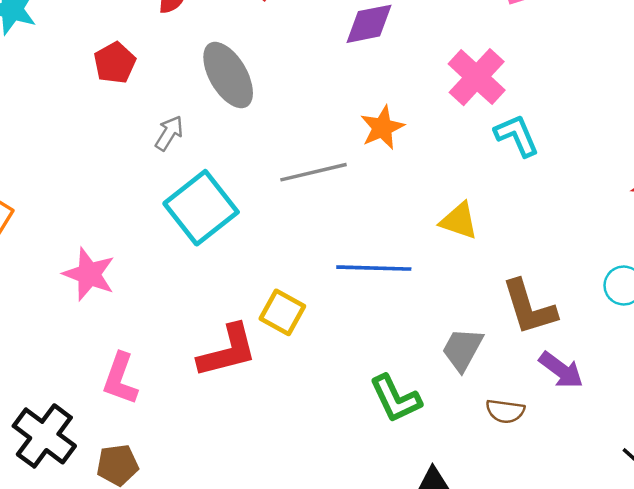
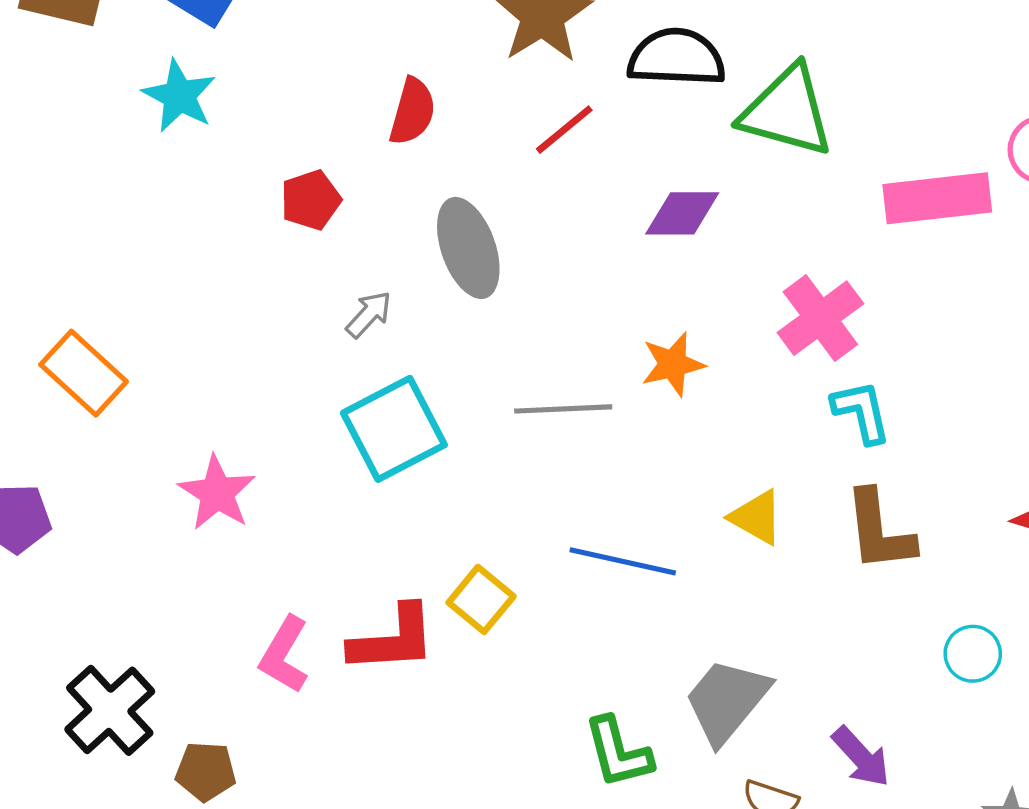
brown L-shape: (529, 307) -> (879, 531), moved
gray trapezoid: (463, 349) -> (727, 701), size x1.4
pink L-shape: (120, 379) -> (284, 655), moved

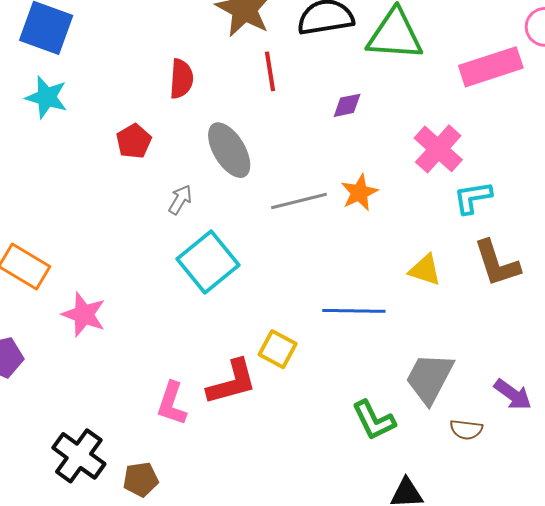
red line: (564, 130) -> (270, 71), turned -48
purple diamond: (682, 213) -> (347, 105), size x0.7
gray line: (563, 409) -> (299, 201), moved
cyan L-shape: (861, 412) -> (473, 198), turned -75
pink star: (217, 493) -> (84, 315), moved

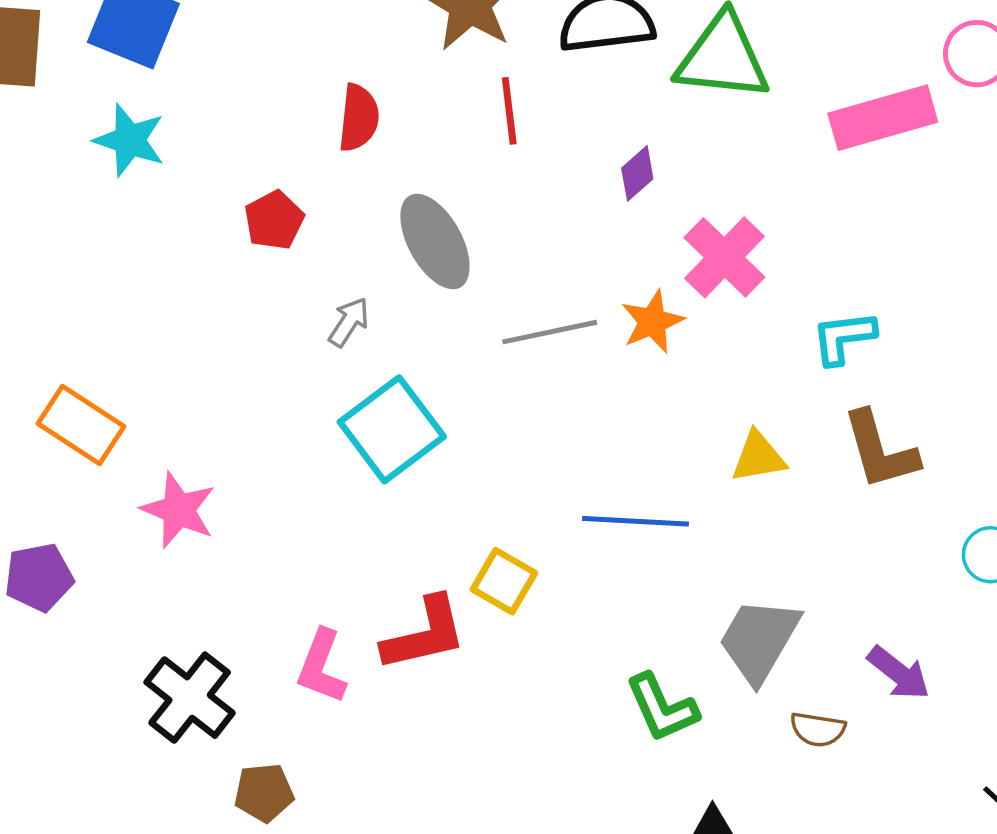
purple diamond: (347, 105) -> (637, 173), turned -32
pink cross: (438, 149) -> (724, 257), moved
yellow triangle: (425, 270) -> (758, 457), turned -30
black cross: (79, 456) -> (190, 698), moved

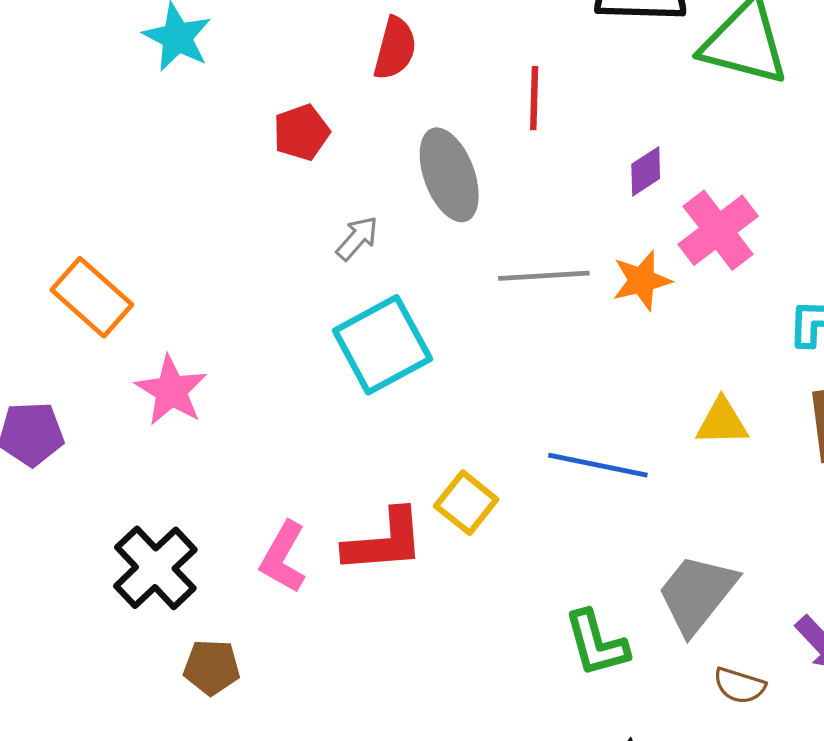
red line: (509, 111) -> (534, 98), moved
purple diamond: (637, 173) -> (646, 171), moved

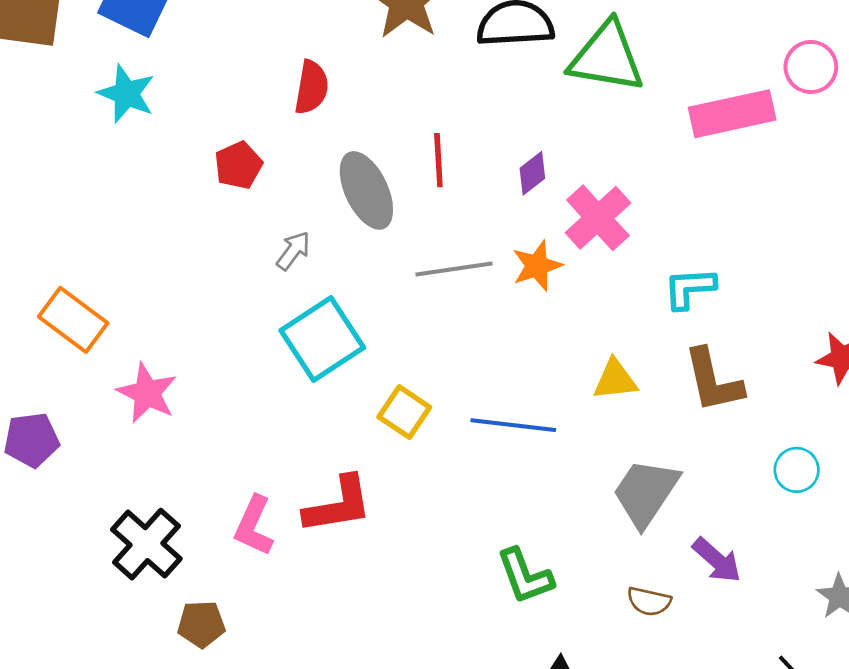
red line: (534, 98) -> (438, 160), moved
yellow square: (466, 503) -> (404, 412), moved
gray trapezoid: (697, 594) -> (646, 492), moved

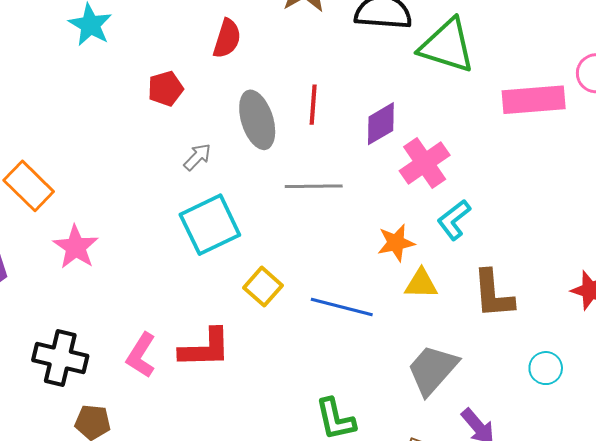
purple diamond: (532, 173) -> (381, 124), size x1.4
orange star: (537, 266) -> (396, 243), moved
cyan L-shape: (690, 288) -> (454, 220), moved, turned -42
black cross: (146, 544) -> (60, 358), turned -36

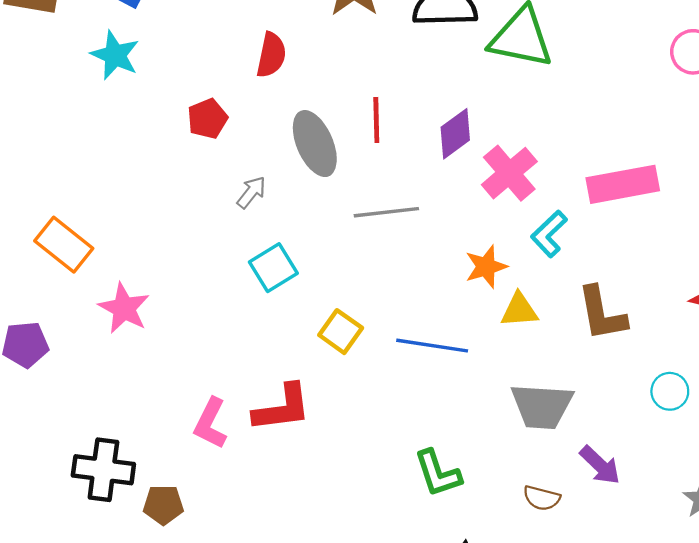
pink rectangle: (534, 100) -> (623, 184), moved
cyan square: (210, 225) -> (273, 268), size x0.7
black cross: (60, 358) -> (103, 470), moved
gray trapezoid: (432, 370) -> (542, 406), turned -122

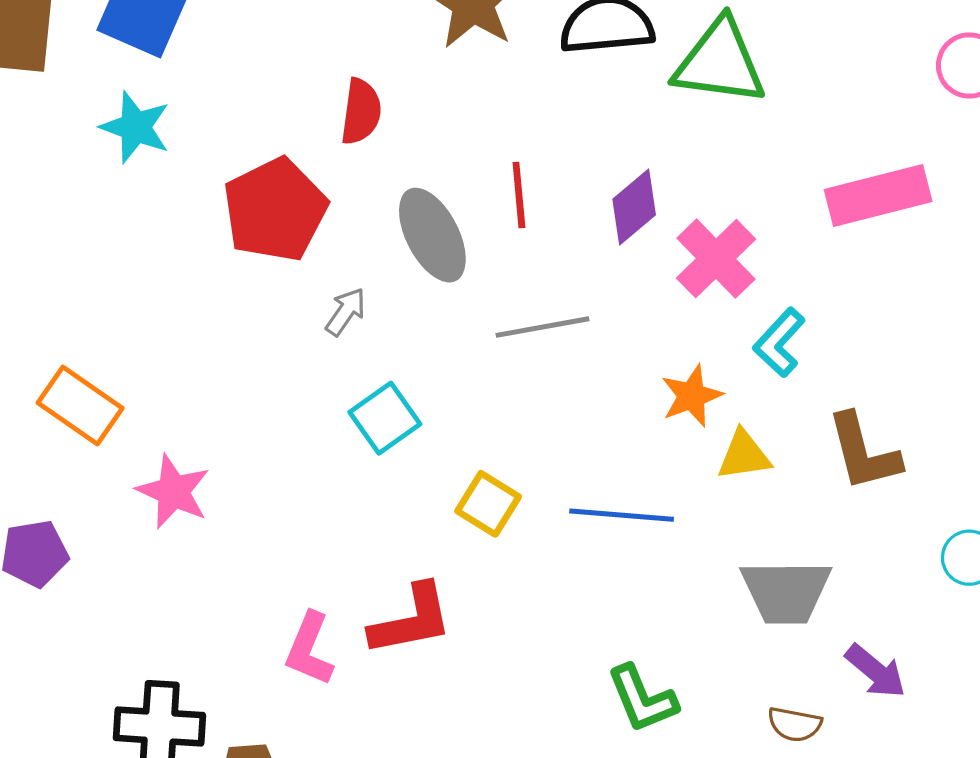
red pentagon: (207, 119) -> (275, 210), size x1.8
pink rectangle: (623, 184) -> (878, 196), moved

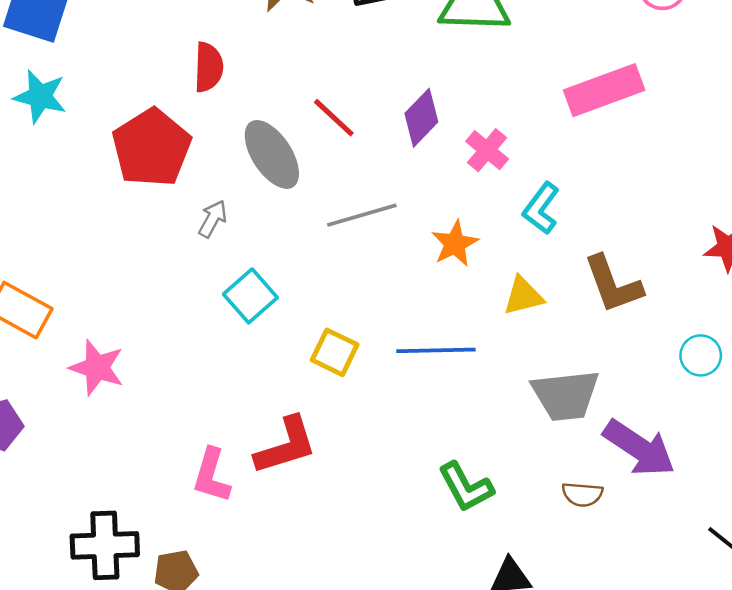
red line: (519, 195) -> (334, 118), turned -36
pink cross: (716, 259) -> (487, 150), size x0.7
orange star: (692, 396) -> (455, 244), moved
purple arrow: (876, 671) -> (639, 448), size x1.5

